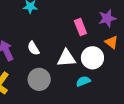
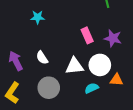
purple star: (107, 18) -> (113, 38), moved, turned 30
orange triangle: (112, 42) -> (116, 80), moved, turned -32

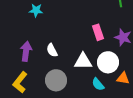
cyan star: (38, 17) -> (36, 10), moved
purple arrow: (16, 61) -> (26, 51), turned 30
cyan semicircle: (92, 88) -> (98, 84), turned -112

